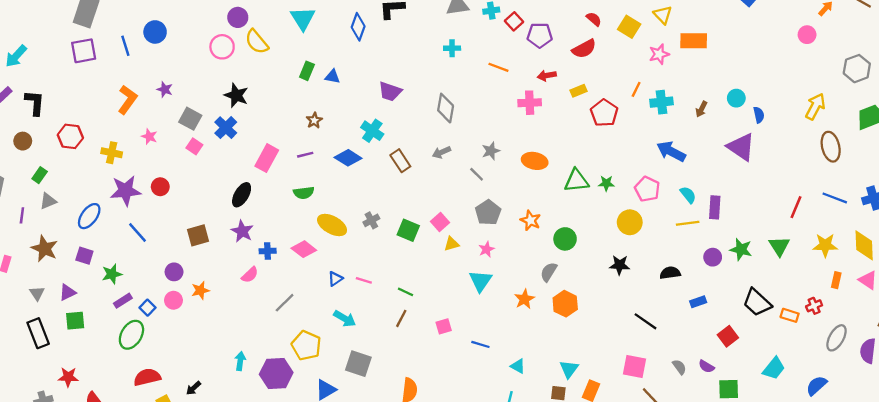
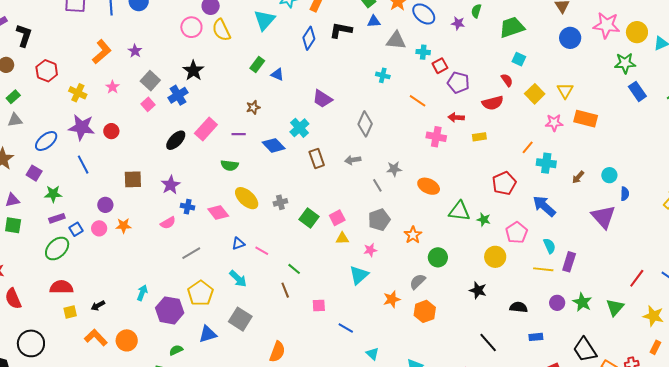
red pentagon: (604, 113) -> (504, 183), moved
black ellipse: (242, 195) -> (176, 140), moved
brown line: (401, 318) -> (285, 290), turned -63

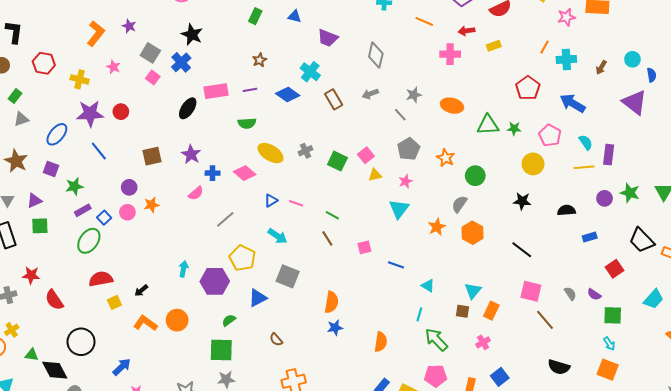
blue triangle: (277, 74) -> (295, 16), moved
pink rectangle: (206, 129) -> (216, 91), turned 50
black line: (488, 343) -> (522, 250), moved

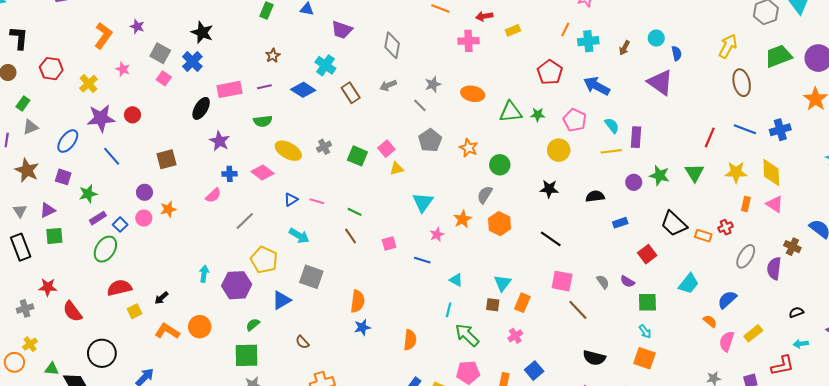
yellow cross: (80, 79) -> (89, 84), turned 36
purple star: (191, 154) -> (220, 141), moved
pink star: (406, 181) -> (437, 235), moved

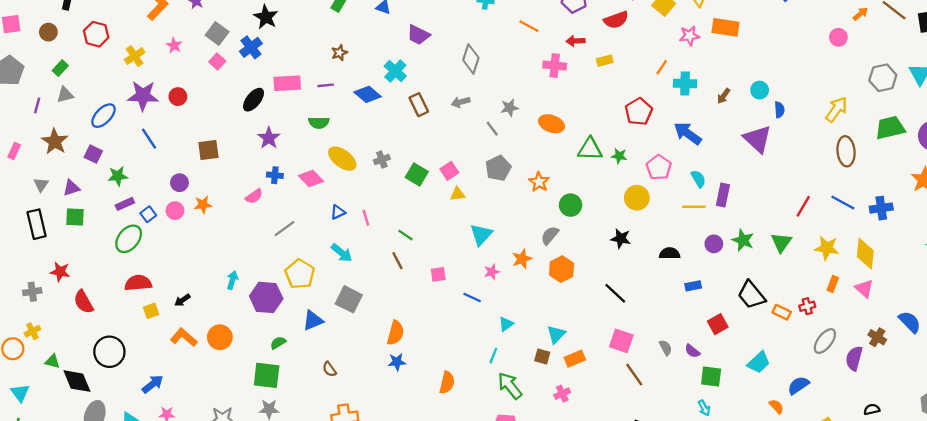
pink line: (317, 201) -> (366, 218), turned 48
cyan triangle: (456, 280) -> (506, 324), turned 48
orange rectangle: (522, 303) -> (575, 359), turned 36

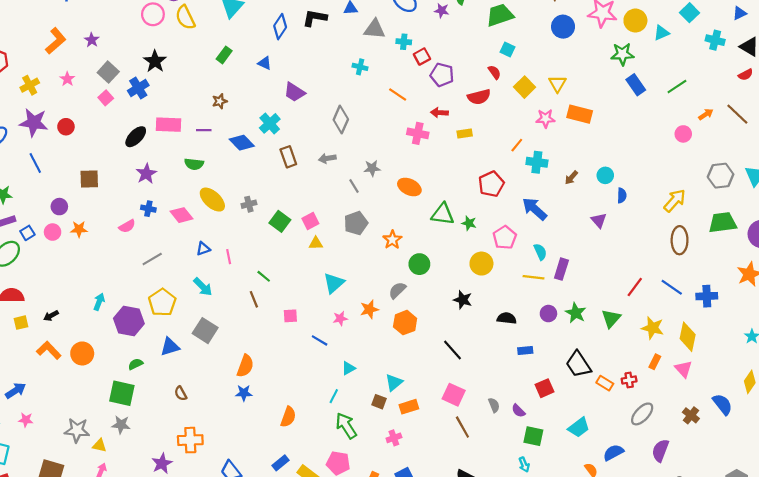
purple triangle: (758, 139) -> (599, 220), size x0.6
purple semicircle: (854, 358) -> (660, 451), moved

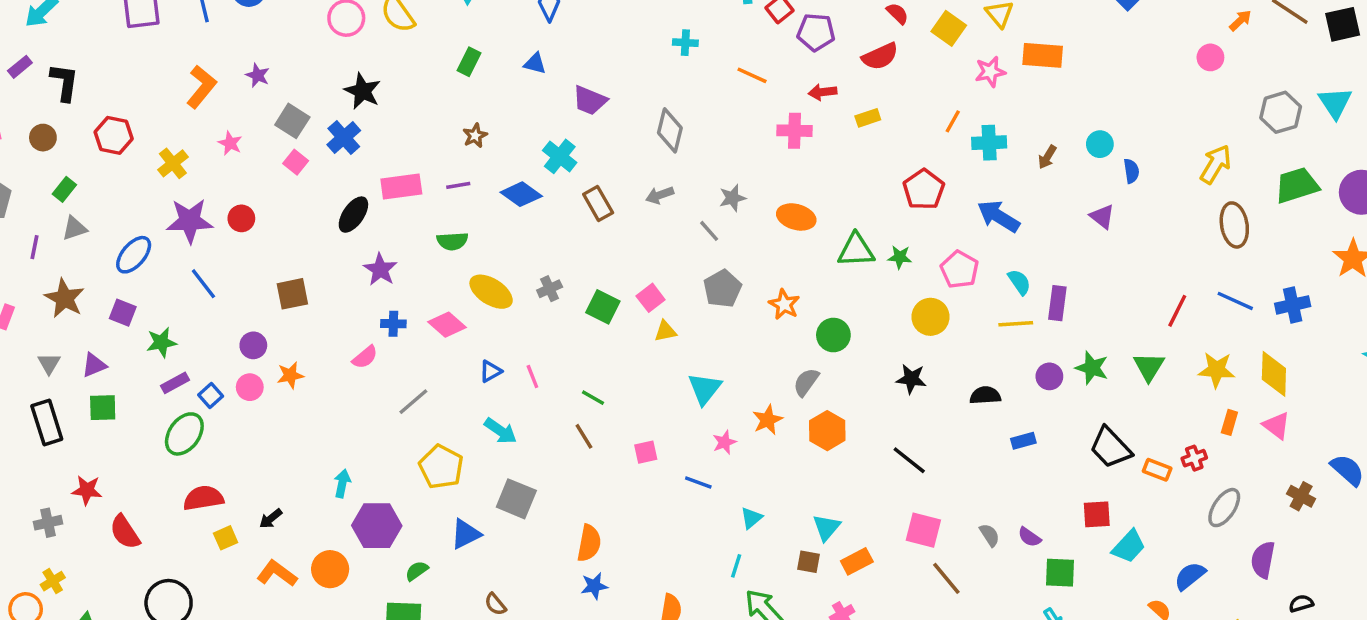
purple hexagon: (129, 321) -> (377, 526), moved
red square: (545, 388) -> (1097, 514), moved, turned 30

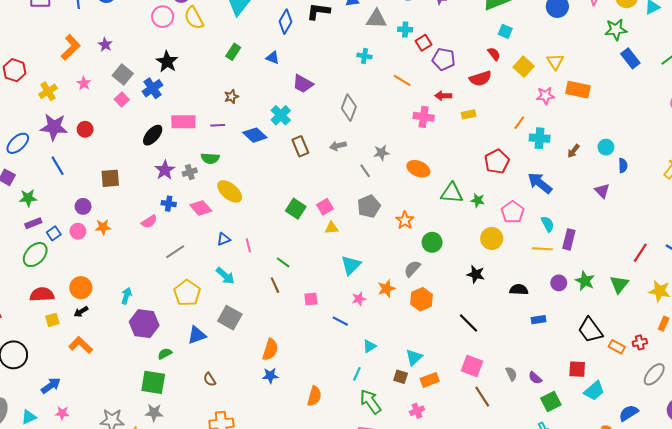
gray cross: (550, 289) -> (190, 172), moved
orange circle: (330, 569) -> (81, 288), moved
green square: (1060, 573) -> (551, 401), turned -36

